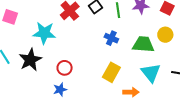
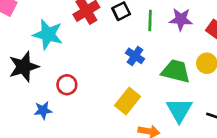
blue star: (60, 90) -> (43, 110), moved

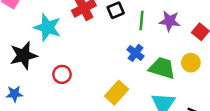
blue cross: (135, 56) -> (136, 53), moved
blue star: (43, 110) -> (14, 94), moved

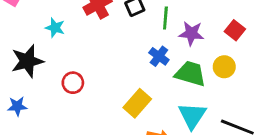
purple star: (170, 21) -> (191, 33), moved
cyan star: (47, 27) -> (55, 28), size x0.6

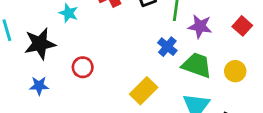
yellow circle: (224, 67) -> (235, 71), moved
blue star: (17, 106) -> (39, 86), moved

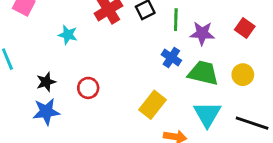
black star: (40, 44) -> (46, 82), moved, size x0.6
blue star: (39, 86) -> (46, 112), size x1.4

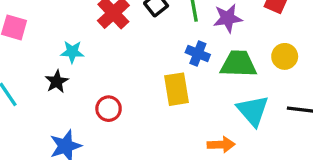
black star: (46, 82) -> (57, 81), moved
yellow rectangle: (152, 105) -> (177, 89), moved, turned -36

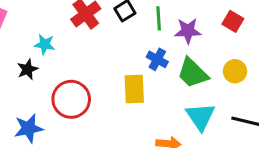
green trapezoid: (238, 64) -> (193, 73), turned -144
red circle: (109, 109) -> (71, 99), size x1.6

